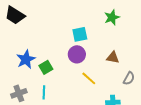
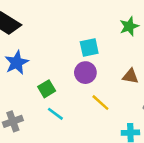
blue star: (26, 59) -> (17, 63), moved
cyan line: (44, 92) -> (55, 114), moved, turned -56

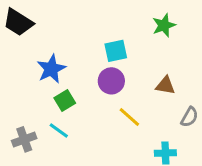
blue star: (17, 63) -> (51, 69), moved
cyan line: (55, 114) -> (59, 130), moved

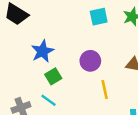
cyan square: (116, 51) -> (99, 17), moved
yellow line: (129, 117) -> (105, 90), turned 36

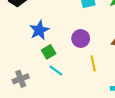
cyan line: (48, 100) -> (56, 71), moved

